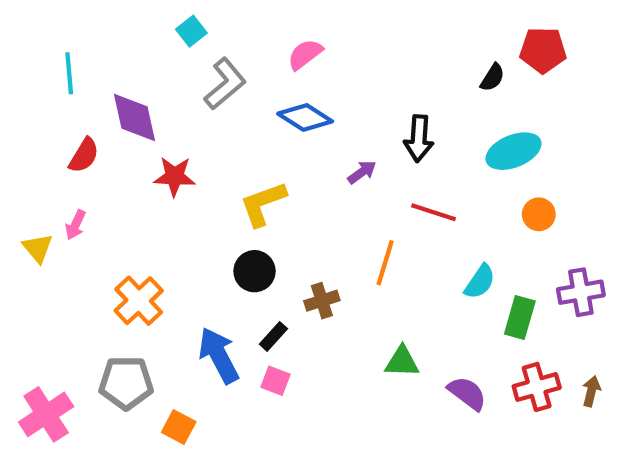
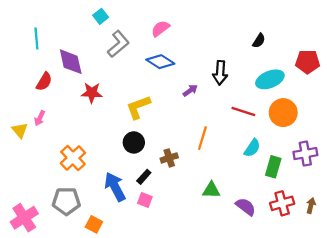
red pentagon: (543, 50) -> (308, 62), moved
red line: (433, 212) -> (243, 111), moved
orange circle: (539, 214) -> (283, 113), size x1.6

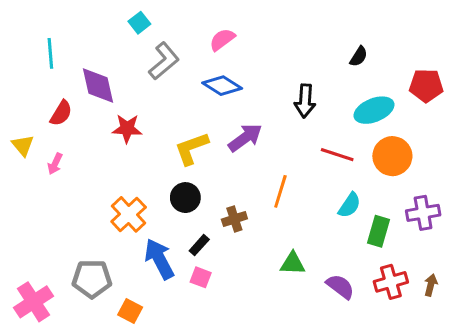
purple arrow: (190, 90) -> (245, 138), moved, size x1.6
yellow triangle: (20, 130) -> (23, 145), moved
orange cross: (73, 158) -> (129, 214), moved

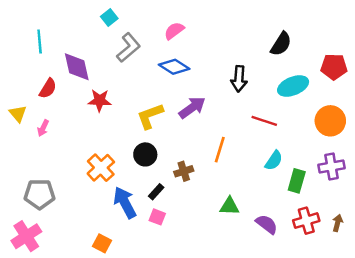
black semicircle: (359, 56) -> (281, 44), size x1.5
orange circle: (392, 156) -> (330, 121), moved
gray pentagon: (92, 279) -> (40, 194), moved

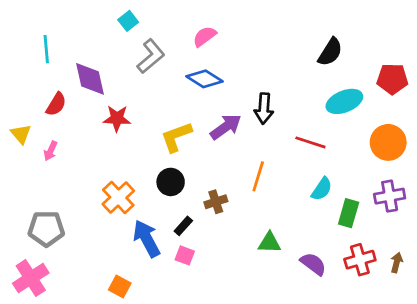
black arrow: (239, 79) -> (264, 109), moved

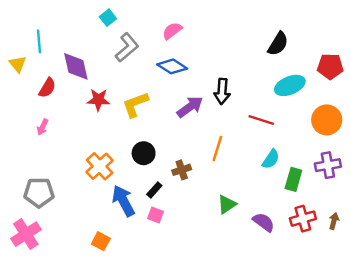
yellow triangle: (21, 134) -> (18, 64), moved
yellow L-shape: (176, 137) -> (135, 104), moved
green triangle: (269, 243) -> (227, 204), turned -36

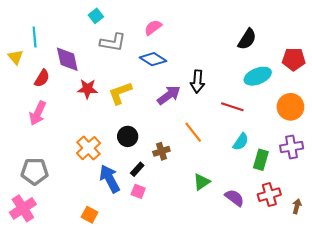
gray L-shape: (127, 47) -> (113, 42), turned 50
pink arrow: (43, 127) -> (38, 113), size x1.6
orange line: (217, 148) -> (193, 132), turned -55
brown arrow: (334, 221) -> (297, 206), moved

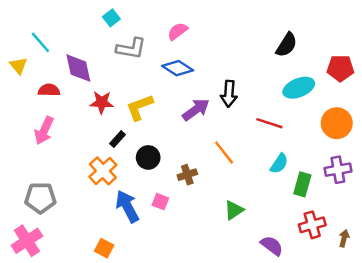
cyan line: (35, 37) -> (40, 42), turned -36
red semicircle: (42, 78) -> (49, 90), turned -120
black rectangle: (137, 169) -> (118, 139), moved
pink square: (138, 191) -> (160, 202), moved
purple semicircle: (234, 198) -> (272, 246), moved

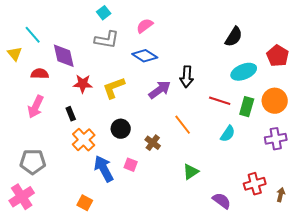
cyan square: (111, 18) -> (104, 13), moved
red pentagon: (340, 68) -> (278, 56), turned 30
black rectangle: (118, 139) -> (71, 114), moved, turned -64
brown cross: (187, 175) -> (153, 143), turned -35
green rectangle: (302, 184) -> (247, 107), moved

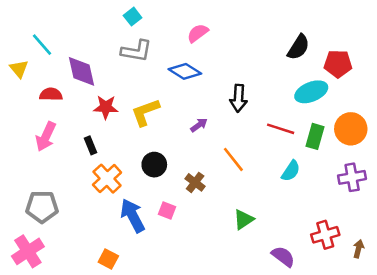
pink semicircle: (145, 26) -> (198, 33), moved
red pentagon: (278, 56) -> (338, 64), moved, turned -30
purple arrow: (160, 90) -> (199, 125), moved, size x0.6

